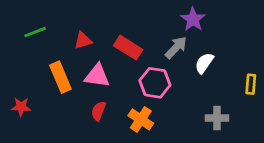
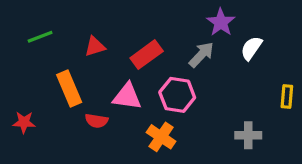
red rectangle: (128, 48) -> (147, 55), turned -68
white semicircle: (204, 63) -> (251, 48), moved
pink triangle: (97, 76) -> (127, 97), moved
red semicircle: (99, 111) -> (97, 121), moved, turned -102

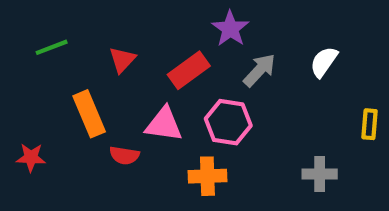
purple star: (221, 22) -> (230, 29), moved
red triangle: (95, 47) -> (122, 60), turned -30
orange cross: (161, 137) -> (207, 176), turned -36

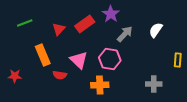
red rectangle: (189, 70) -> (85, 24), moved
pink triangle: (164, 124) -> (79, 60), turned 36

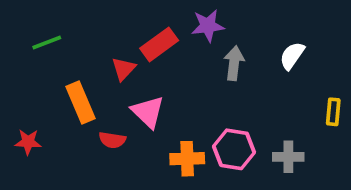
purple star: (111, 14) -> (208, 26), turned 30
red triangle: (59, 29) -> (124, 69), moved
gray arrow: (125, 34) -> (234, 63), turned -36
pink hexagon: (110, 59) -> (234, 149), moved

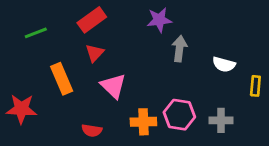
red rectangle: (159, 44) -> (92, 20), moved
white semicircle: (292, 56) -> (224, 64), moved, turned -110
red semicircle: (112, 140) -> (92, 130), moved
red star: (28, 142) -> (21, 109), size x1.5

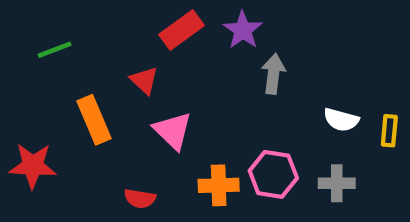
red rectangle: (92, 20) -> (181, 30), moved
purple star: (159, 20) -> (243, 30), turned -30
red triangle: (95, 53) -> (144, 80), turned -30
white semicircle: (224, 64) -> (341, 120), moved

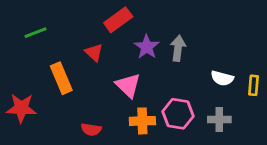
purple star: (243, 30) -> (147, 47), moved
pink triangle: (173, 131) -> (128, 85), moved

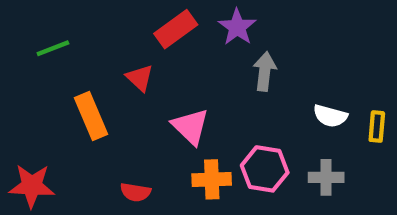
purple star: (147, 47) -> (237, 27), moved
red star: (21, 108) -> (32, 186), moved

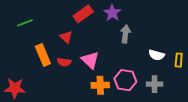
red semicircle: (135, 192) -> (64, 62), moved

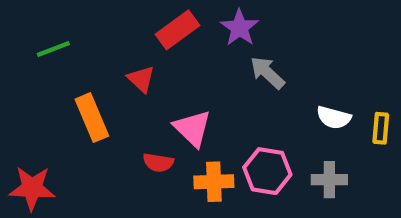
gray arrow: (125, 34) -> (267, 73), turned -54
red semicircle: (64, 62) -> (158, 162), moved

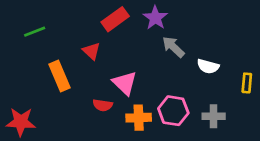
white semicircle: (334, 118) -> (208, 66), moved

